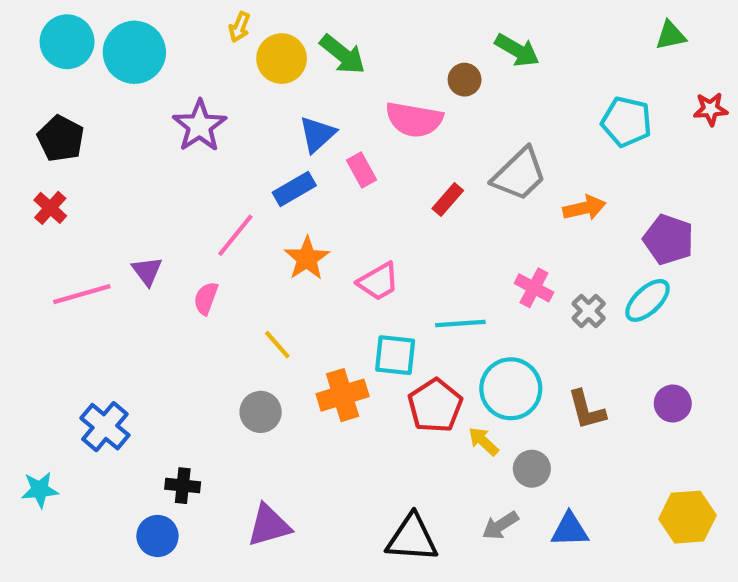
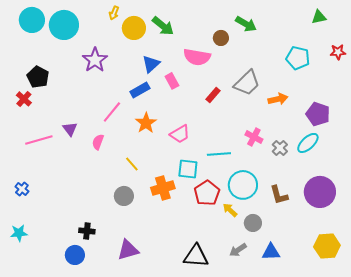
black pentagon: (61, 139) -> (38, 77), moved
purple circle: (673, 403) -> (320, 192), size x1.8
blue cross: (105, 427) -> (22, 189), moved, size x0.6

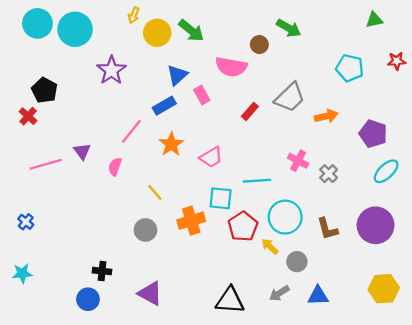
cyan ellipse: (308, 143) -> (386, 171), moved
purple triangle: (128, 250) -> (150, 293), turned 45

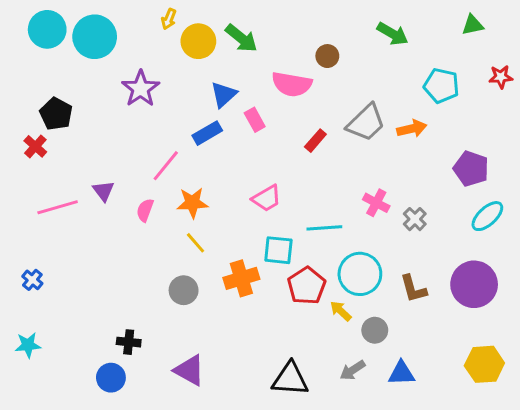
green arrow: (289, 28) -> (393, 34), moved
orange arrow: (326, 116) -> (412, 129), moved
orange star: (171, 144) -> (192, 203), moved, turned 30

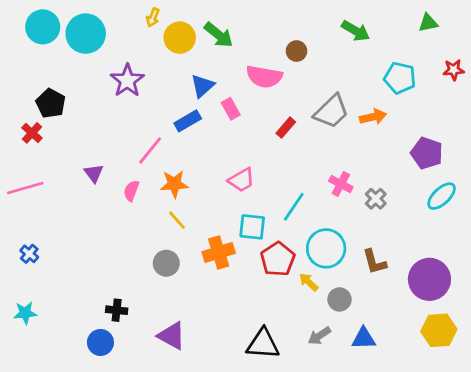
pink line: (58, 207) -> (25, 188), moved
cyan line: (324, 228) -> (294, 207), turned -52
purple circle: (474, 284) -> (429, 279), moved

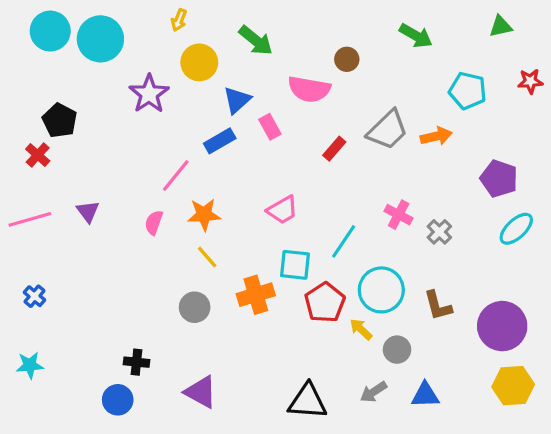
yellow circle: (180, 38) -> (199, 62), moved
purple triangle: (94, 173) -> (88, 211), moved

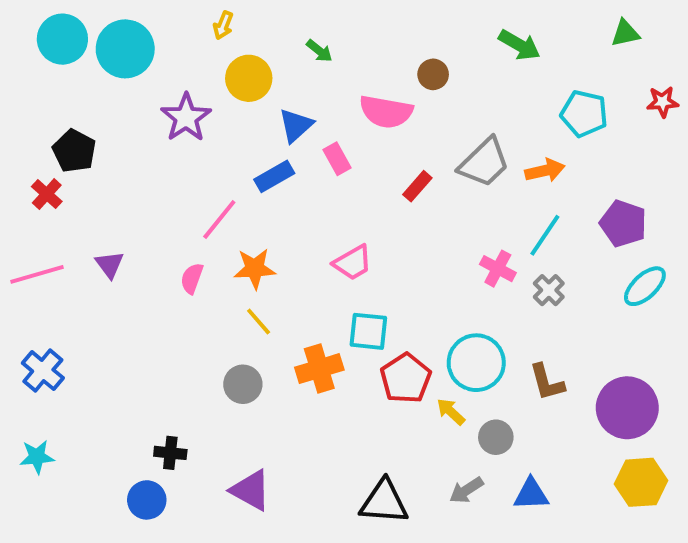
green arrow: (256, 40) -> (319, 51), size x0.6
cyan line: (344, 241) -> (545, 235), moved
blue cross: (35, 296) -> (43, 371), size x1.5

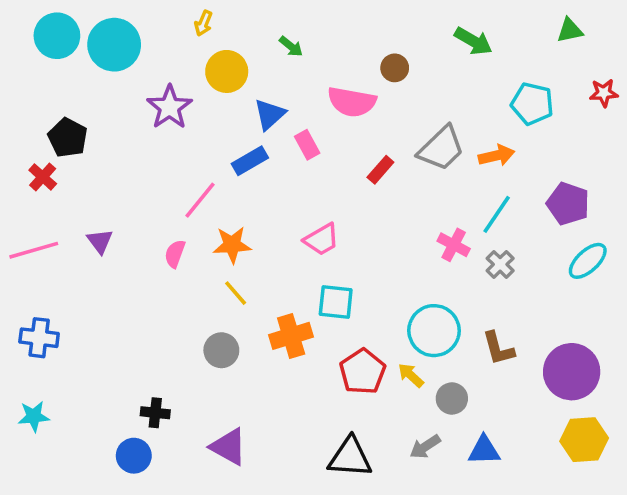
blue cross: (43, 371) -> (39, 338), turned -33
red pentagon: (406, 378) -> (363, 372), moved

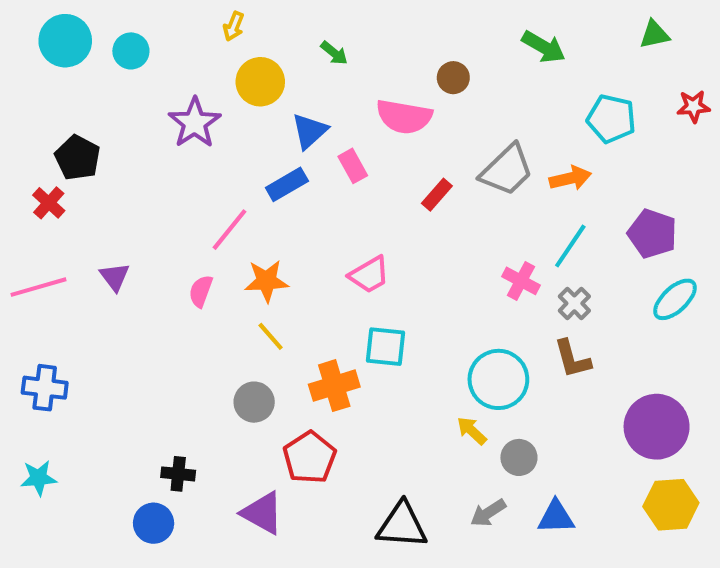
cyan circle: (114, 45) -> (131, 51), size x0.6
brown L-shape: (498, 348) -> (572, 359), moved
red pentagon: (363, 372) -> (310, 457), moved

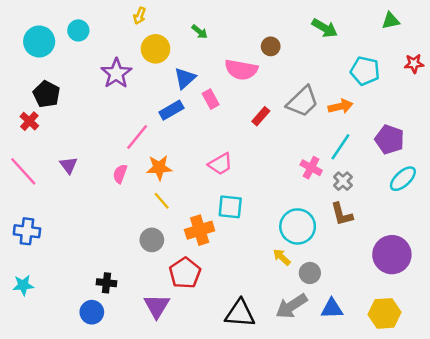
cyan circle: (65, 41) -> (39, 41), moved
pink line: (39, 287) -> (23, 171), turned 64
yellow hexagon: (671, 505) -> (385, 313), moved
purple triangle: (262, 513) -> (157, 306), turned 32
gray arrow: (488, 513) -> (291, 306), size x1.5

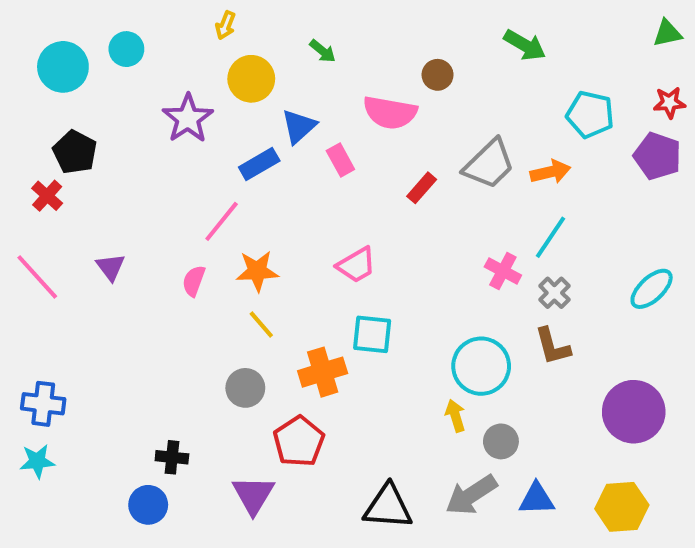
green triangle: (391, 21) -> (667, 33), moved
blue rectangle: (171, 110) -> (259, 164), moved
purple pentagon: (389, 139) -> (657, 156), moved
blue cross: (27, 231) -> (43, 404), moved
yellow arrow: (282, 257) -> (455, 416), turned 30

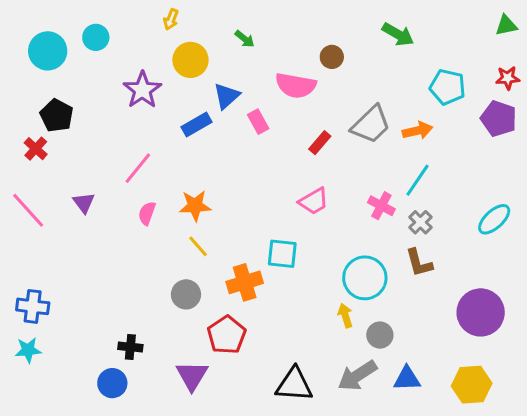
pink line: (222, 221) -> (138, 168), moved
pink trapezoid: (356, 265) -> (314, 201), moved

